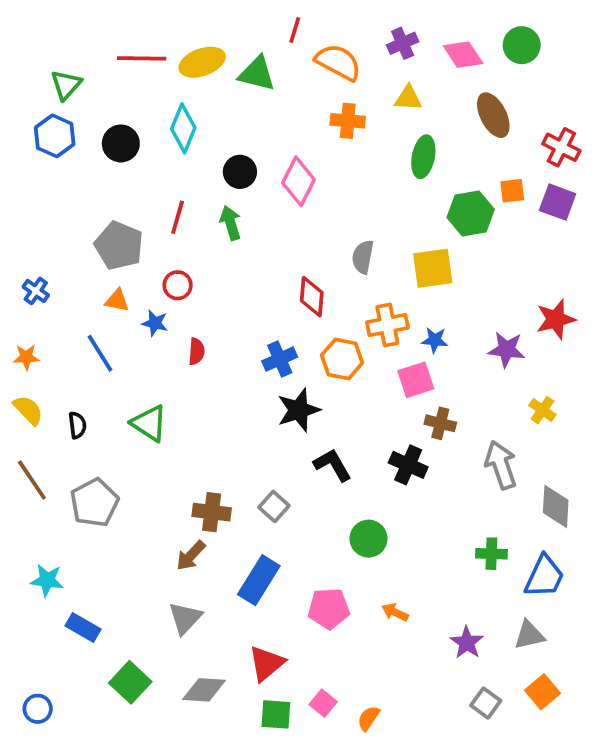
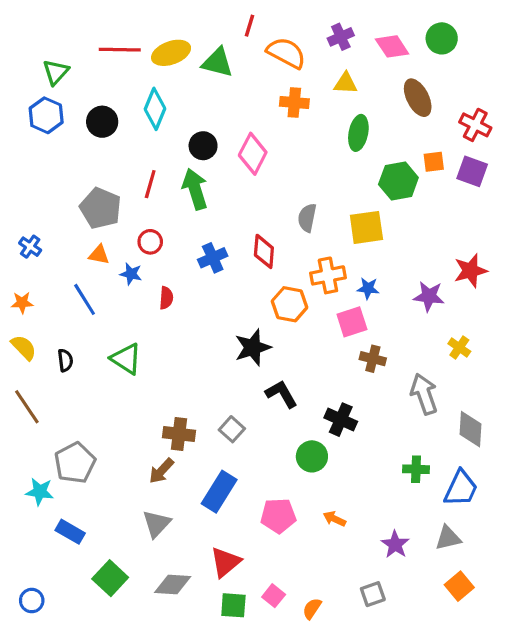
green arrow: (230, 223) -> (195, 189), size x1.4
blue cross: (280, 359) -> (213, 258), moved
black cross: (408, 465) -> (341, 420), moved
gray pentagon: (94, 503) -> (75, 463), moved
gray square: (486, 703) -> (373, 594), moved, turned 35

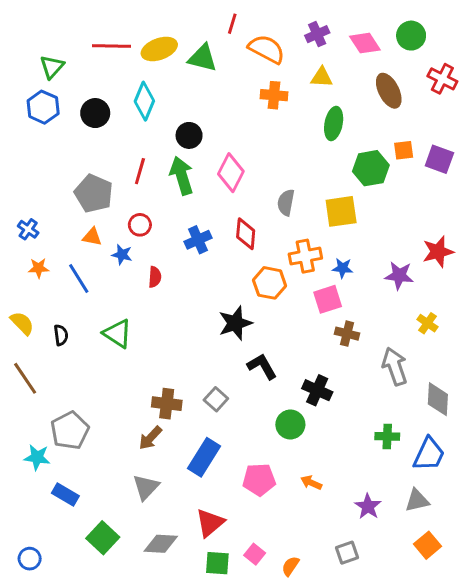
red cross: (475, 125) -> (442, 79), moved
pink diamond: (253, 154) -> (231, 173), moved
orange star: (22, 303) -> (39, 268), moved

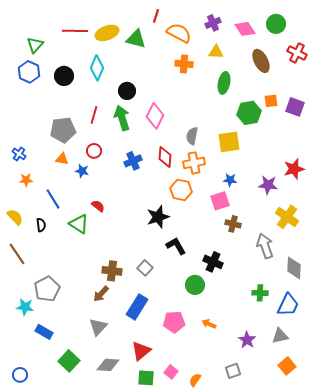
gray pentagon: (94, 194) -> (63, 130), turned -30
orange cross: (305, 256) -> (194, 163), moved
red semicircle: (155, 277) -> (98, 206), moved, turned -56
blue line: (79, 278) -> (53, 199), moved
yellow cross: (427, 323) -> (287, 217), size x1.6

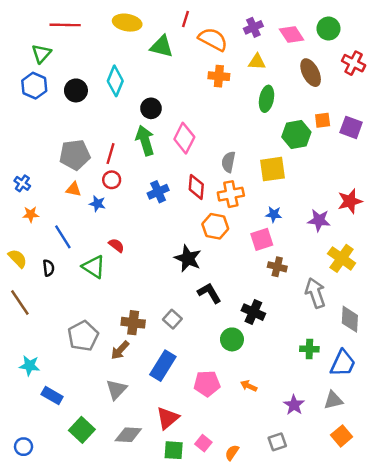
red line: (75, 31) -> (65, 25), moved
yellow ellipse: (107, 33) -> (127, 23), moved, turned 30
red line: (94, 115) -> (110, 154), moved
black star: (158, 217) -> (188, 258), turned -30
gray pentagon: (47, 289) -> (83, 336), moved

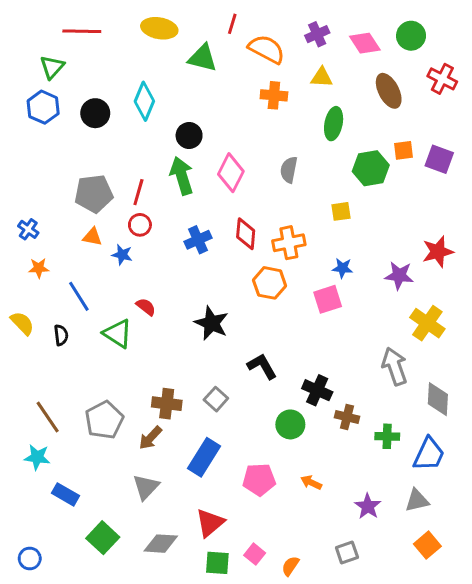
gray semicircle: (228, 162) -> (289, 170), moved
yellow square: (272, 169) -> (341, 211), size x0.6
black star: (188, 258) -> (211, 323), moved
brown cross: (277, 267) -> (347, 417), moved
brown line: (20, 302) -> (48, 417), moved

